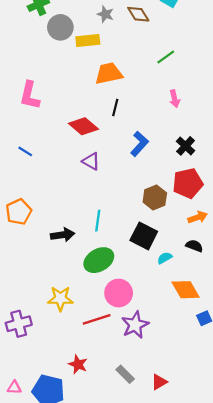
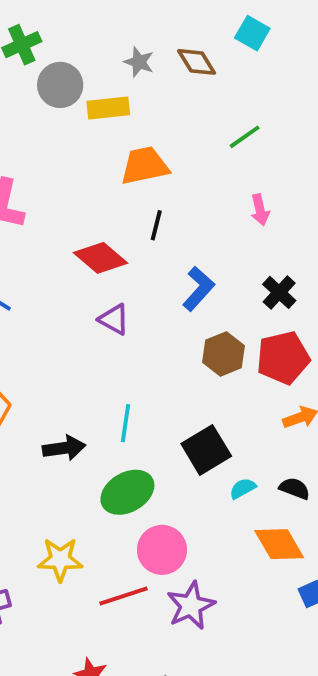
brown hexagon: (155, 198) -> (223, 354), moved
black square: (144, 236) -> (206, 450), turned 32
black semicircle: (194, 246) -> (295, 488), moved

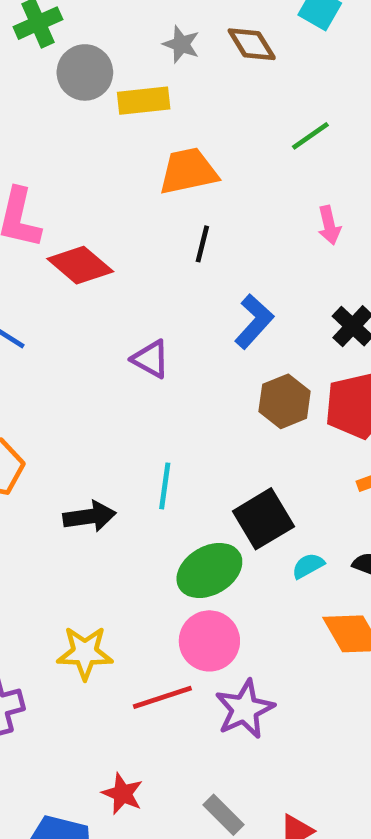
red diamond: (101, 258) -> (80, 265), moved
green ellipse: (127, 492) -> (209, 570), moved

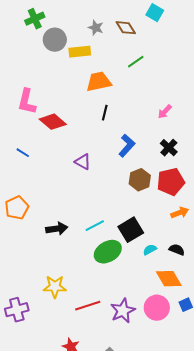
green line: (310, 136) -> (136, 62), moved
pink arrow: (329, 225) -> (165, 112), moved, turned 56
cyan line: (165, 486) -> (95, 226), moved, turned 54
pink circle: (209, 641) -> (157, 308), moved

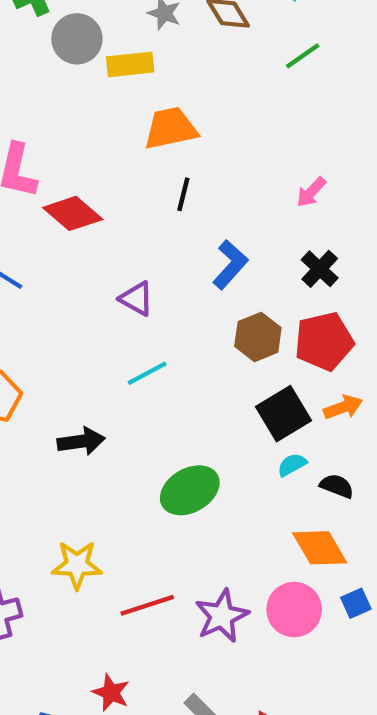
green line: (136, 62) -> (303, 56), moved
cyan line: (95, 226) -> (147, 373), moved
black square: (131, 230) -> (283, 414), moved
cyan semicircle: (150, 250) -> (292, 465), moved

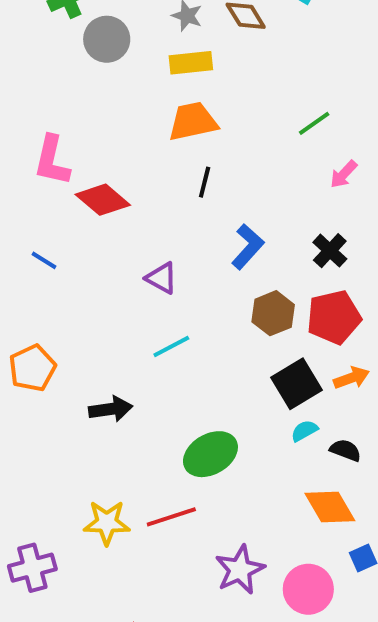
green line: (303, 56) -> (314, 123), moved
yellow rectangle: (130, 64) -> (191, 63), moved
pink arrow: (311, 192) -> (344, 174), moved
red line: (147, 605) -> (171, 517), moved
pink circle: (294, 610) -> (308, 589), moved

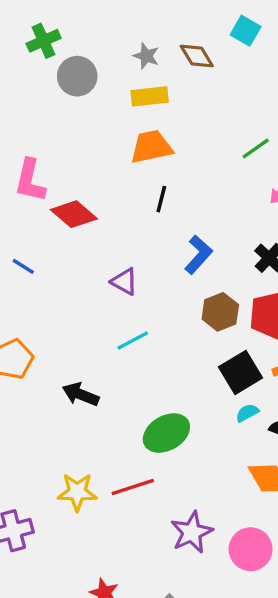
black arrow: (111, 409) -> (81, 394), turned -150

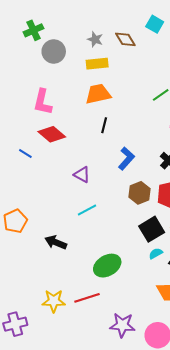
pink L-shape: (30, 181) -> (43, 102), moved
blue line: (23, 266) -> (25, 153), moved
purple star: (192, 532) -> (122, 325), turned 30

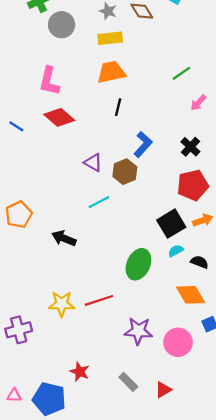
blue line: (25, 153) -> (16, 126), moved
brown hexagon: (140, 193) -> (125, 172), moved
green ellipse: (107, 266) -> (138, 264), moved, turned -36

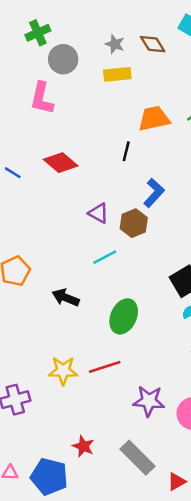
orange trapezoid: (111, 72) -> (154, 118), moved
pink L-shape: (49, 81) -> (42, 98), moved
green ellipse: (138, 264) -> (124, 316), moved
gray rectangle: (128, 382) -> (138, 458), size x1.6
red triangle: (163, 390) -> (177, 482), moved

